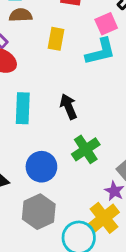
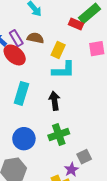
brown semicircle: (21, 15) -> (35, 38), moved
cyan L-shape: (100, 52) -> (64, 70), moved

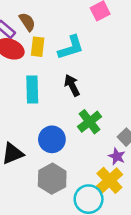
brown semicircle: (35, 38) -> (27, 22), turned 63
yellow rectangle: (58, 50) -> (38, 47), moved

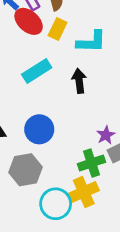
cyan rectangle: (32, 89) -> (37, 71), turned 40
green cross: (90, 122) -> (91, 163), moved
purple star: (117, 156) -> (106, 135), moved

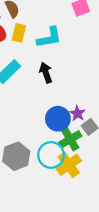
blue circle: (39, 129) -> (58, 119), moved
cyan circle: (56, 204) -> (51, 155), moved

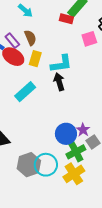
black arrow: (46, 73) -> (59, 82), moved
cyan circle: (51, 155) -> (46, 165), moved

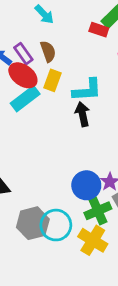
cyan rectangle: (25, 92) -> (25, 99), moved
yellow cross: (74, 174) -> (93, 240), turned -30

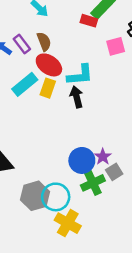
red ellipse: (23, 75) -> (49, 65), moved
yellow rectangle: (53, 80) -> (48, 88), moved
yellow cross: (93, 240) -> (68, 223), moved

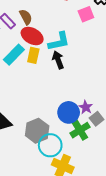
gray hexagon: (35, 196) -> (37, 131), moved

